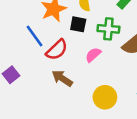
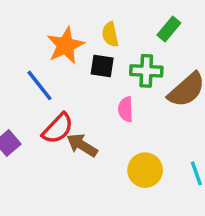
red semicircle: (57, 50) -> (58, 129), moved
pink semicircle: (93, 55) -> (126, 109), turned -49

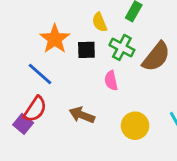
yellow semicircle: (110, 34) -> (99, 22), moved
green cross: (146, 71) -> (122, 47), turned 35
red semicircle: (58, 129) -> (35, 109), moved

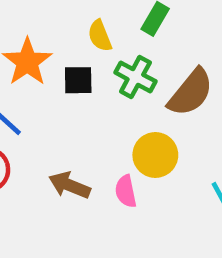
pink semicircle: (111, 81) -> (126, 191), moved
yellow circle: (135, 126) -> (155, 155), moved

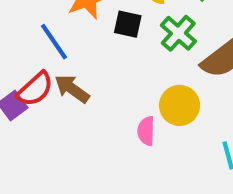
brown arrow: (70, 185) -> (72, 89), moved

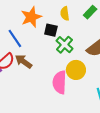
green cross: (178, 33) -> (65, 45), moved
pink semicircle: (146, 131) -> (60, 82), size x1.6

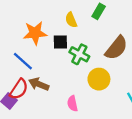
orange star: (31, 17) -> (35, 33), turned 30
pink semicircle: (60, 82) -> (73, 103), moved, size x0.6

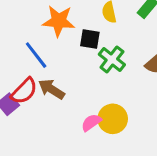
yellow circle: (99, 79) -> (113, 119), moved
pink semicircle: (73, 103) -> (91, 123), turned 56

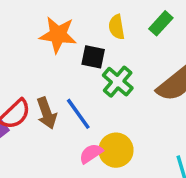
blue line: (36, 55) -> (78, 114), moved
brown arrow: (51, 89) -> (47, 113), turned -144

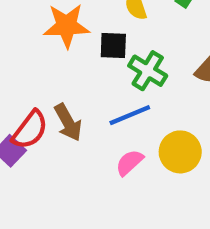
blue line: (78, 114) -> (130, 115), moved, turned -68
yellow circle: (116, 150) -> (180, 152), moved

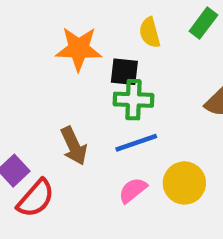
green cross: (148, 71) -> (133, 100), moved, turned -33
red semicircle: (30, 130) -> (36, 198), moved

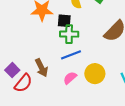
brown arrow: (74, 146) -> (41, 68), moved

